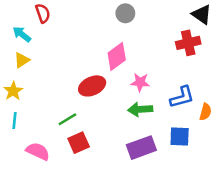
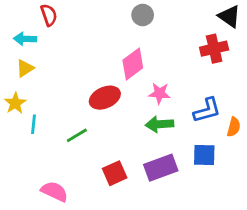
cyan arrow: (22, 34) -> (25, 39), turned -36
cyan line: (14, 120) -> (33, 124), moved
red square: (79, 143) -> (115, 173), moved
pink semicircle: (38, 151) -> (54, 191), moved

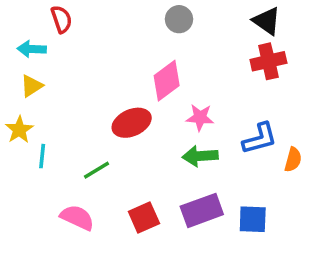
black triangle: (229, 16) -> (267, 21), moved
blue square: (204, 155) -> (253, 219), moved
pink semicircle: (54, 191) -> (77, 217), moved

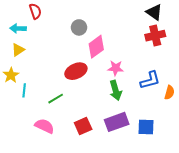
gray circle: (179, 19) -> (79, 27), moved
green arrow: (200, 156) -> (116, 90), turned -102

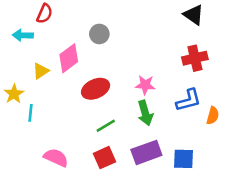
red semicircle: (35, 11) -> (45, 14), turned 42
red cross: (155, 36) -> (195, 58), moved
pink diamond: (96, 47) -> (69, 58), moved
yellow triangle: (18, 50) -> (41, 71), moved
green line: (56, 99) -> (106, 126), moved

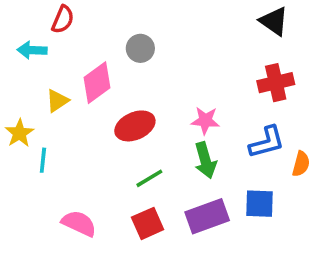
blue square: (183, 159) -> (259, 204), moved

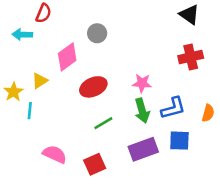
yellow triangle: (57, 101) -> (40, 81), moved
blue L-shape: (267, 142) -> (173, 108), moved
red square: (148, 223) -> (95, 164), moved

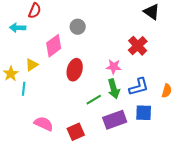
red cross: (191, 57) -> (138, 46), moved, turned -30
red ellipse: (93, 87) -> (75, 70), turned -50
green line: (103, 123) -> (94, 100), moved

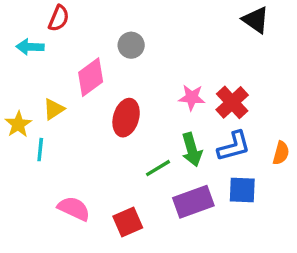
red cross: (138, 46) -> (232, 102), moved
pink star: (114, 67) -> (192, 97), moved

